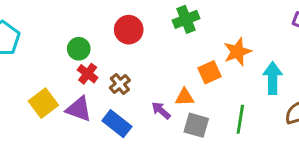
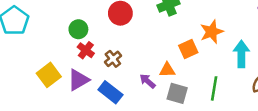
purple triangle: (79, 109) -> (78, 80), turned -50

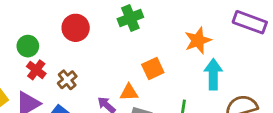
orange star: (212, 32) -> (198, 40), moved

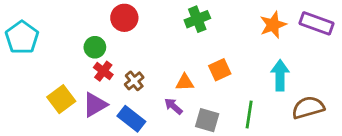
red circle: (76, 28) -> (124, 18), moved
orange star: (198, 40) -> (273, 25), moved
orange triangle: (129, 92) -> (185, 82), moved

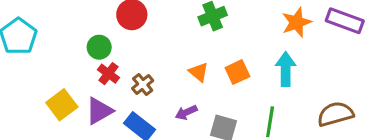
cyan arrow: (280, 75) -> (286, 69), moved
orange triangle: (185, 82) -> (199, 72), moved, turned 42
purple arrow: (173, 106) -> (186, 112), turned -66

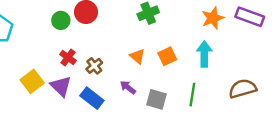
green circle: (99, 47) -> (61, 20), moved
purple triangle: (99, 111) -> (61, 86), turned -45
purple arrow: (186, 112) -> (128, 87), turned 63

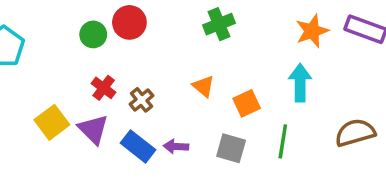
orange square: (167, 56) -> (247, 103), moved
purple arrow: (128, 87) -> (176, 146), moved, turned -35

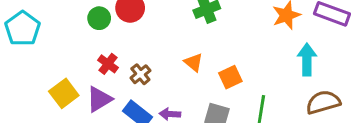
cyan arrow: (300, 83) -> (307, 59), moved
purple triangle: (93, 129) -> (99, 99), turned 44

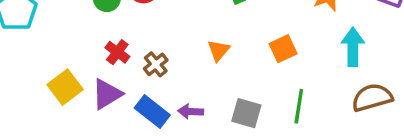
orange triangle: (193, 62) -> (219, 50), turned 30
orange square: (230, 77) -> (283, 49), moved

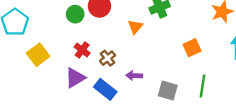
orange triangle: (219, 50) -> (135, 27), moved
yellow square: (65, 87) -> (38, 55), moved
purple arrow: (191, 111) -> (134, 75), moved

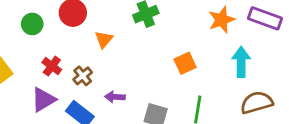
green circle: (75, 14) -> (32, 24), moved
orange triangle: (135, 27) -> (104, 39), moved

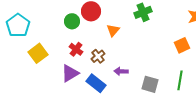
green circle: (32, 24) -> (72, 21), moved
orange square: (185, 63) -> (182, 45), moved

